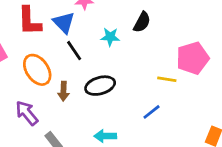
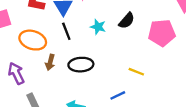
pink pentagon: (193, 58) -> (162, 33), moved
orange ellipse: (37, 70) -> (33, 40), turned -50

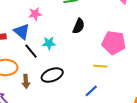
cyan star: (98, 27) -> (49, 43), moved
pink pentagon: (162, 33) -> (114, 43), moved, turned 30

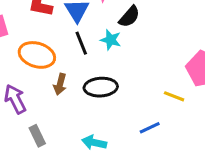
black semicircle: (79, 26) -> (129, 17), moved

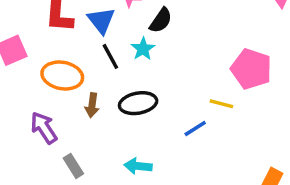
cyan star: (111, 40) -> (143, 49), turned 30
blue line: (150, 128) -> (195, 129), moved

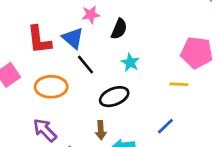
cyan star: (143, 49) -> (130, 62), moved
brown arrow: (92, 105) -> (101, 130), moved
blue line: (195, 129) -> (165, 126), moved

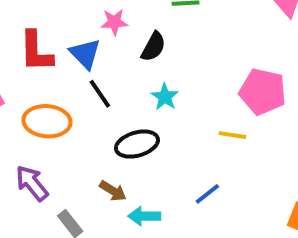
brown arrow: (101, 130) -> (113, 191), turned -60

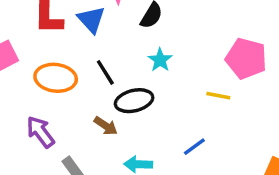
black line: (100, 94) -> (105, 72), moved
brown arrow: (113, 191) -> (106, 126), moved

